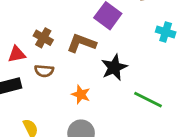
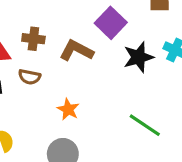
brown cross: (43, 38) -> (33, 39), turned -30
black star: (114, 67) -> (138, 57), moved

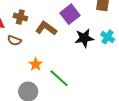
green line: (145, 125) -> (59, 78), moved

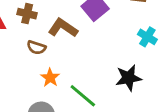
black star: (84, 38) -> (129, 78), moved
brown semicircle: (14, 40) -> (36, 47), moved

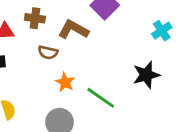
cyan cross: (147, 37) -> (162, 31), turned 30

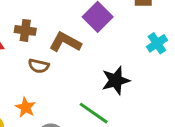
black star: (146, 75) -> (116, 80), moved
orange star: (65, 82) -> (25, 107), moved

